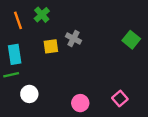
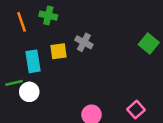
green cross: (42, 15) -> (48, 16), turned -35
cyan rectangle: (15, 54) -> (33, 61), moved
white circle: (29, 94) -> (29, 92), moved

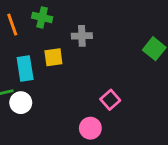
gray cross: (84, 42) -> (82, 36), moved, turned -30
pink square: (136, 110) -> (110, 100), moved

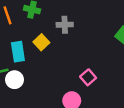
yellow square: (53, 57) -> (41, 42), turned -35

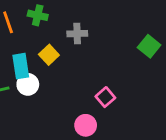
white circle: (14, 80) -> (28, 84), moved

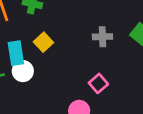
gray cross: (77, 34) -> (103, 37), moved

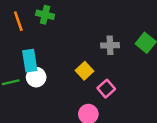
yellow square: (43, 42) -> (85, 71), moved

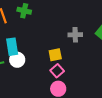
yellow square: (85, 71) -> (55, 55), turned 32
pink square: (106, 89) -> (57, 71), moved

